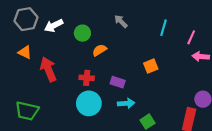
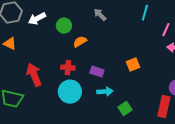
cyan line: (163, 28) -> (145, 13), moved
orange square: (151, 66) -> (133, 65), moved
red arrow: (48, 69) -> (34, 75), moved

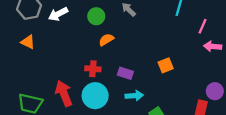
green circle: (64, 26) -> (96, 16), moved
red arrow: (34, 75) -> (64, 93), moved

